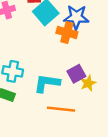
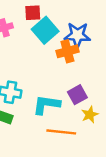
orange cross: (67, 32) -> (67, 51), turned -30
yellow star: (88, 83) -> (90, 115), moved

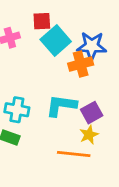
cyan L-shape: (46, 105) -> (61, 106), moved
yellow star: (90, 115) -> (89, 135), moved

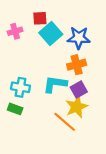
orange cross: (81, 64) -> (77, 65), moved
yellow star: (89, 135) -> (77, 107), size x1.5
orange line: (74, 154) -> (65, 122), turned 35

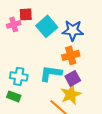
red square: (40, 18) -> (26, 14), moved

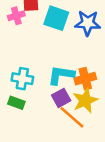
cyan square: (47, 26) -> (56, 18), turned -30
orange cross: (71, 55) -> (85, 79), moved
purple square: (73, 78) -> (61, 98), moved

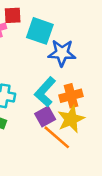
blue star: (88, 23) -> (62, 53), moved
cyan L-shape: (61, 75) -> (45, 92), turned -56

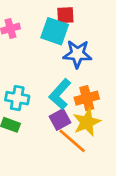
red square: (13, 15) -> (65, 15), moved

